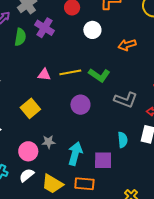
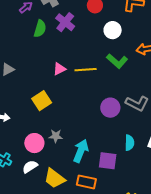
pink triangle: (44, 75) -> (59, 69), turned -40
green L-shape: (99, 75) -> (117, 61), moved
purple circle: (80, 105) -> (110, 108), moved

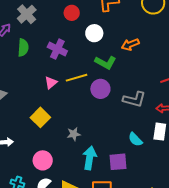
purple cross: (65, 22) -> (57, 49), moved
purple circle: (110, 108) -> (100, 89), moved
gray star: (56, 136) -> (74, 134), moved
cyan semicircle: (129, 143) -> (135, 139), turned 147

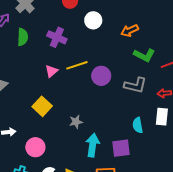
green L-shape: (105, 62) -> (144, 55), moved
cyan semicircle: (135, 139) -> (138, 125), turned 35
pink circle: (43, 160) -> (35, 147), moved

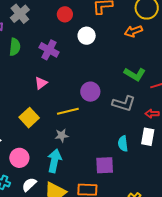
orange arrow: (130, 31) -> (133, 31), moved
yellow line: (77, 65) -> (68, 111), moved
cyan arrow: (93, 145) -> (54, 161), moved

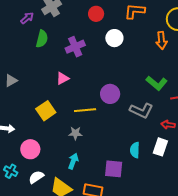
orange arrow: (133, 31) -> (161, 40), turned -84
purple cross: (49, 50) -> (75, 47), turned 30
cyan arrow: (54, 161) -> (73, 161), moved, size x0.7

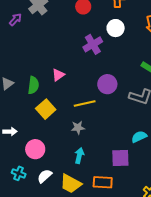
white circle: (114, 38) -> (116, 28), moved
green semicircle: (42, 39) -> (33, 85), moved
purple cross: (75, 47) -> (93, 44), moved
cyan semicircle: (135, 150) -> (139, 137), turned 70

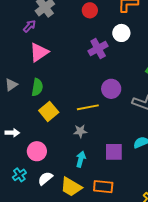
purple arrow: (15, 19) -> (29, 26), moved
pink triangle: (58, 75) -> (39, 52), moved, size x1.5
purple square: (120, 158) -> (114, 152), moved
cyan cross: (19, 173) -> (19, 175), turned 32

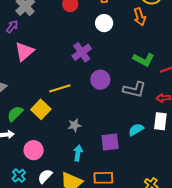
purple cross: (98, 49) -> (82, 52), moved
green semicircle: (37, 87) -> (15, 114), moved, turned -138
yellow line: (88, 107) -> (60, 88), moved

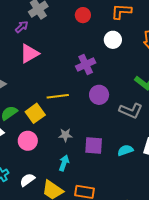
purple square: (110, 142) -> (94, 146), moved
pink circle: (34, 150) -> (28, 141), moved

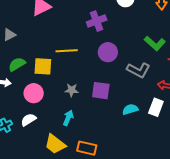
yellow square: (35, 113) -> (43, 66), turned 36
purple square: (94, 146) -> (101, 91), moved
white semicircle: (27, 180) -> (28, 120), moved

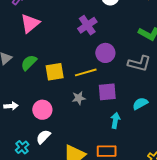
yellow line: (67, 51) -> (86, 72), moved
green semicircle: (17, 64) -> (29, 63), moved
yellow square: (43, 66) -> (55, 72), moved
cyan arrow: (68, 118) -> (115, 120), moved

